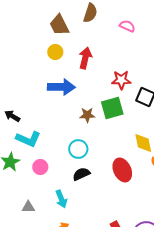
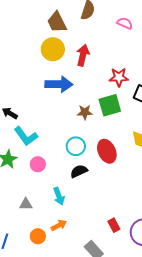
yellow circle: (55, 52) -> (53, 49), size x1.5
cyan L-shape: (28, 139) -> (26, 136), turned 30
red ellipse: (122, 170) -> (107, 151), moved

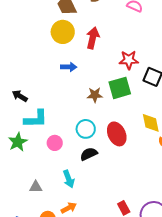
blue arrow: (59, 84) -> (69, 67), size x0.6
cyan L-shape: (26, 136) -> (36, 119), turned -55
pink circle: (38, 164) -> (55, 143), moved

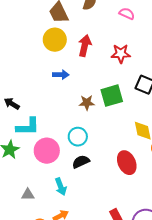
red star: (129, 60) -> (121, 54), moved
red ellipse: (117, 134) -> (127, 163), moved
pink circle: (55, 143) -> (47, 151), size x1.6

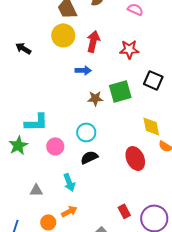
blue arrow: (61, 75) -> (83, 70), moved
black arrow: (12, 104) -> (23, 48), moved
pink circle: (47, 151) -> (55, 146), size x0.7

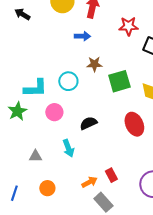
red star: (129, 49) -> (128, 26), moved
green square: (120, 91) -> (119, 81), moved
cyan circle: (86, 132) -> (68, 81), moved
orange arrow: (69, 211) -> (89, 182), moved
red rectangle: (124, 211) -> (111, 175), moved

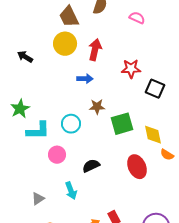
green star: (17, 111) -> (20, 109), moved
gray triangle: (35, 156) -> (38, 199), turned -32

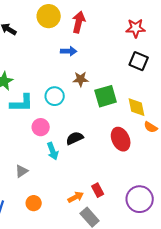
red star: (131, 69) -> (136, 28), moved
cyan arrow: (71, 191) -> (53, 151), moved

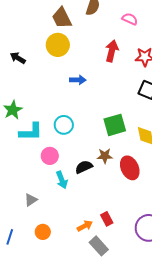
red arrow: (79, 22) -> (112, 51), moved
brown star: (81, 79) -> (105, 156), moved

